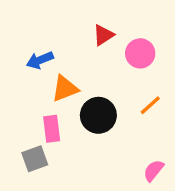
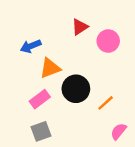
orange line: (150, 105) -> (106, 103), moved
pink rectangle: (52, 129) -> (40, 99), turned 60
gray square: (35, 159) -> (41, 131), moved

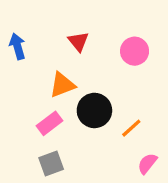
red triangle: (80, 27) -> (78, 41), moved, turned -36
blue arrow: (31, 46) -> (17, 46), moved, turned 96

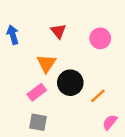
orange triangle: (62, 85) -> (46, 64), turned -36
gray square: (51, 163) -> (38, 122), turned 30

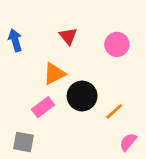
orange triangle: (46, 64) -> (54, 74), turned 30
gray square: (38, 122) -> (24, 142), moved

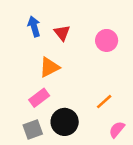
blue arrow: (15, 40) -> (34, 26), moved
black circle: (82, 96) -> (65, 122), moved
gray square: (24, 142) -> (33, 130), moved, turned -30

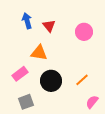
orange triangle: (49, 67) -> (39, 53), turned 36
pink rectangle: (39, 98) -> (20, 74), moved
black circle: (65, 122) -> (51, 81), moved

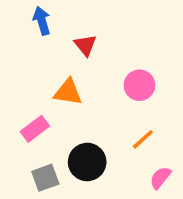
blue arrow: (27, 21) -> (42, 21), moved
pink circle: (84, 32) -> (139, 85), moved
black circle: (51, 81) -> (87, 162), moved

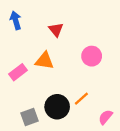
blue arrow: (42, 21) -> (16, 20), moved
pink rectangle: (35, 129) -> (18, 72), moved
orange line: (143, 139) -> (81, 99), moved

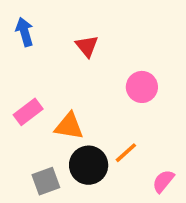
orange triangle: (44, 61) -> (69, 126), moved

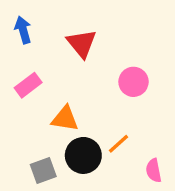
red triangle: (87, 46) -> (82, 43), size x1.4
pink rectangle: (28, 112) -> (28, 85), moved
pink semicircle: (163, 181) -> (154, 171), turned -50

